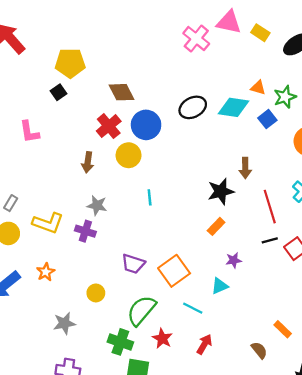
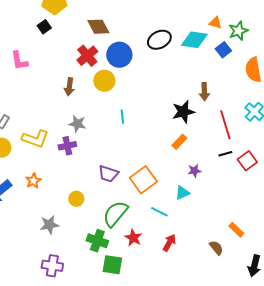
purple cross: (85, 231) -> (67, 146), turned -30

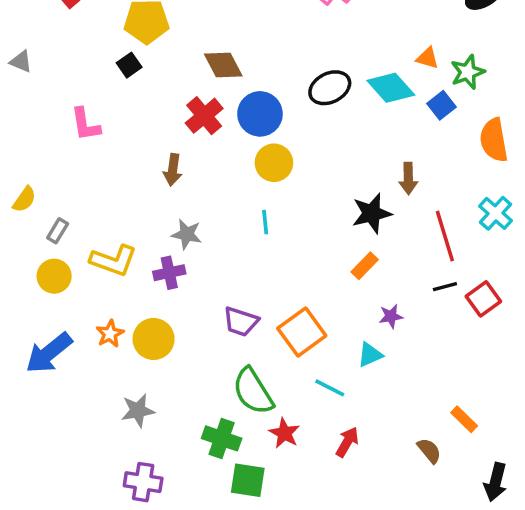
cyan diamond: (194, 40) -> (391, 88), turned 40
yellow circle: (104, 81) -> (274, 163), moved
yellow circle: (76, 199) -> (154, 339), moved, size x1.5
green semicircle: (115, 214) -> (253, 391), turned -72

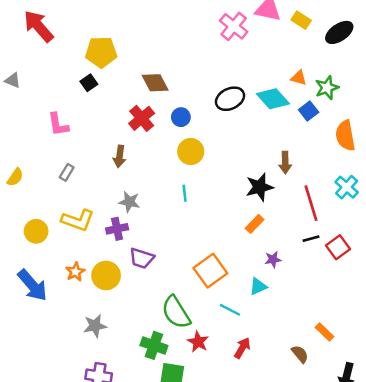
blue circle: (260, 114) -> (181, 117), size x0.6
gray rectangle: (58, 231) -> (67, 172), moved
purple trapezoid: (241, 322) -> (142, 258), moved
blue arrow: (49, 353) -> (32, 285), turned -92

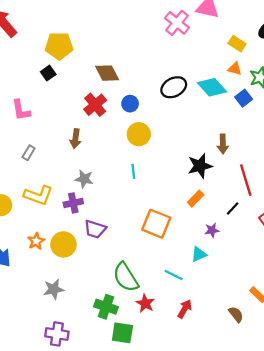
yellow rectangle: (301, 20) -> (237, 44), moved
black line: (311, 239) -> (233, 208), moved, turned -32
orange square: (210, 271) -> (156, 224), moved, turned -32

